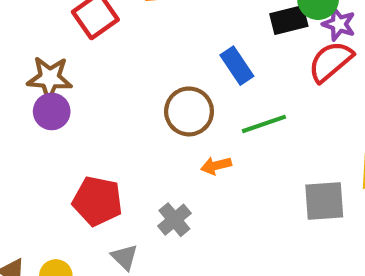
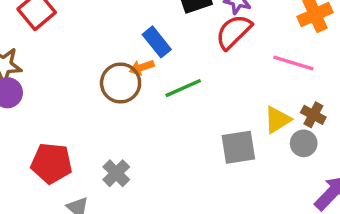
orange arrow: (216, 166) -> (142, 67), moved

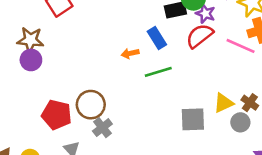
blue rectangle: (157, 42) -> (157, 38), moved
pink line: (293, 63) -> (241, 46), moved
brown circle: (121, 83) -> (91, 105), moved

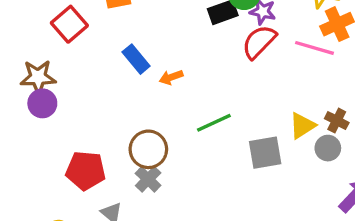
blue rectangle: (157, 38) -> (136, 59), moved
green line: (158, 72) -> (214, 123), moved
brown circle: (91, 105) -> (148, 149), moved

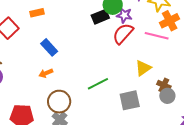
orange arrow: (171, 77) -> (46, 73), moved
brown cross: (337, 121) -> (164, 85), moved
yellow triangle: (302, 126) -> (143, 68), moved

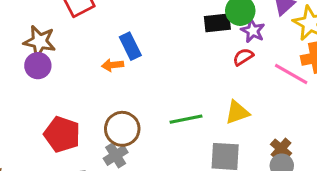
red semicircle: (123, 34) -> (243, 57), size x0.6
yellow triangle: (143, 68) -> (237, 112), moved
orange arrow: (46, 73) -> (113, 65), moved

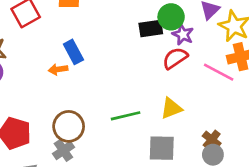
red semicircle: (243, 57) -> (175, 58), size x1.4

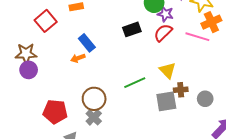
black rectangle: (151, 28) -> (132, 29), moved
yellow triangle: (171, 108) -> (168, 70), turned -42
brown cross: (212, 140) -> (181, 90), moved, turned -32

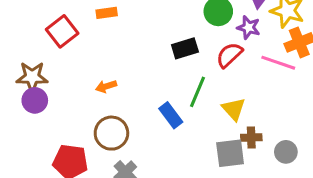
purple star: (165, 14) -> (249, 27), moved
blue rectangle: (87, 43) -> (171, 115), moved
green line: (135, 83) -> (197, 92), moved, turned -45
brown circle: (94, 99) -> (111, 133), moved

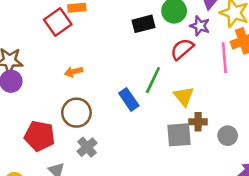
red square: (62, 31) -> (58, 22), moved
black rectangle: (185, 48) -> (143, 24), moved
pink line: (278, 63) -> (224, 58), turned 64

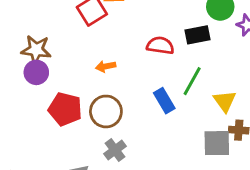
black rectangle: (143, 24) -> (198, 35), moved
red semicircle: (182, 49) -> (160, 45), moved, turned 45
red pentagon: (40, 136) -> (65, 109), moved

